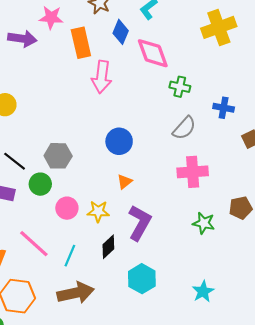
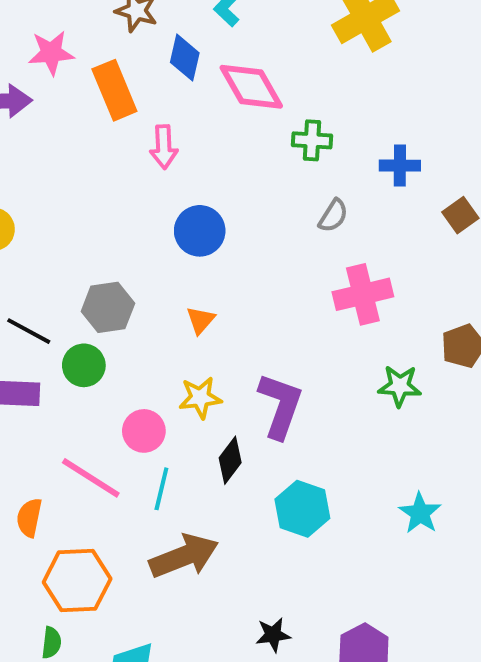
pink arrow: (102, 77) -> (164, 147), size x0.7
gray semicircle: (184, 128) -> (333, 216), size x0.7
blue circle: (119, 141) -> (200, 231), moved
orange triangle: (125, 182) -> (201, 320), moved
pink circle: (67, 208) -> (144, 431), moved

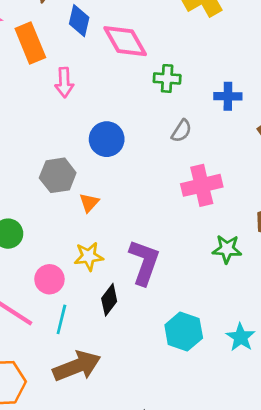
blue circle: (200, 231) -> (107, 139), moved
gray hexagon: (108, 307) -> (58, 175), moved
cyan hexagon: (302, 509) -> (184, 331), moved

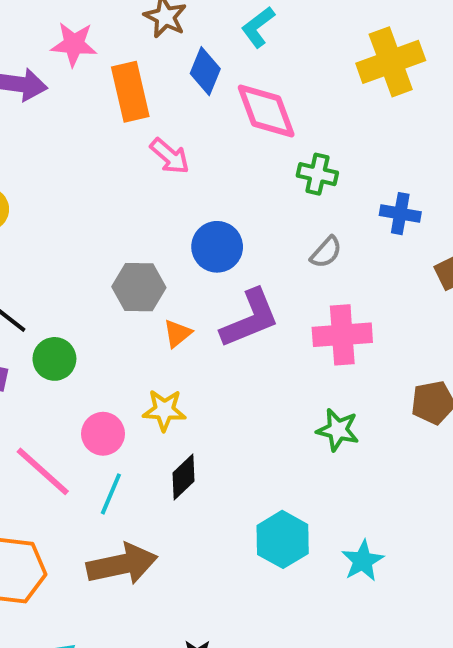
pink arrow: (64, 83) -> (170, 156), turned -56
green star: (227, 249) -> (338, 430), moved
purple L-shape: (144, 262) -> (250, 319), moved, turned 39

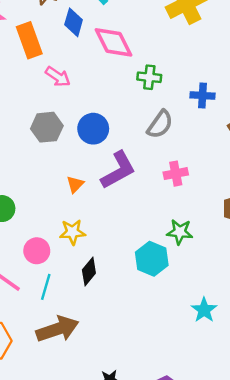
gray semicircle: (326, 252) -> (160, 124), size x1.4
gray hexagon: (139, 287) -> (47, 127), moved
pink cross: (342, 335) -> (176, 174), size x0.7
cyan hexagon: (283, 539) -> (152, 259), moved

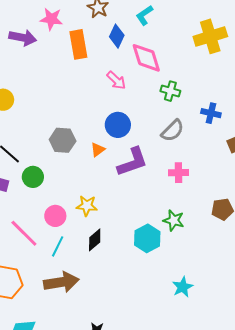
pink arrow: (58, 77) -> (116, 80), moved
gray hexagon: (47, 127) -> (63, 140), moved
orange triangle: (75, 184) -> (98, 150), moved

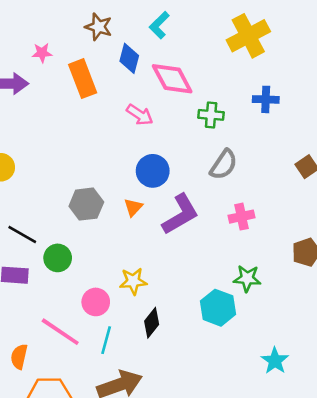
pink star: (51, 19) -> (42, 53), size x0.7
blue cross: (211, 113) -> (266, 99), moved

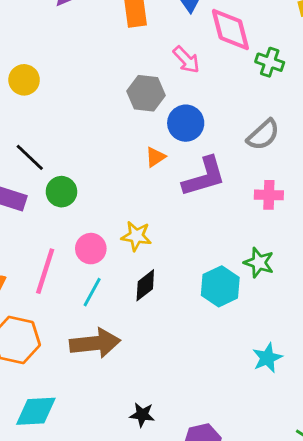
green cross: (211, 115) -> (270, 62), moved
gray hexagon: (86, 204) -> (146, 93), moved
pink line: (60, 332) -> (45, 271), turned 60

